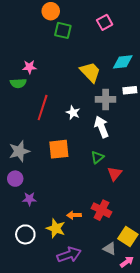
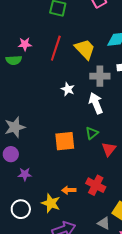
red line: (43, 108) -> (56, 48), moved
orange square: (59, 149) -> (65, 141), moved

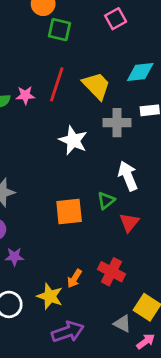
pink star: (25, 44) -> (25, 95), moved
white star: (68, 89) -> (73, 140), size x1.5
white arrow: (96, 103) -> (128, 176), moved
orange arrow: (69, 190) -> (75, 278), turned -56

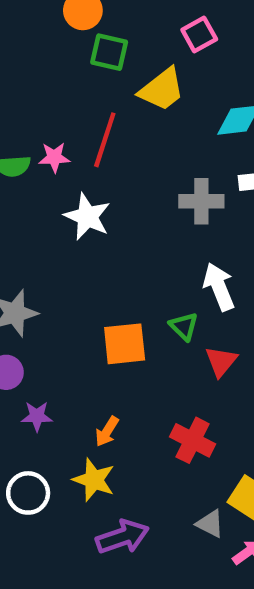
yellow trapezoid: (96, 86) -> (162, 89), moved, turned 96
white star: (73, 140) -> (87, 217), moved
green triangle: (106, 201) -> (184, 326), turned -36
orange arrow: (75, 278) -> (107, 432), moved

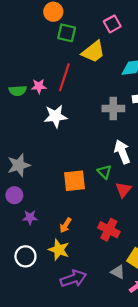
white star: (87, 217) -> (56, 116), turned -30

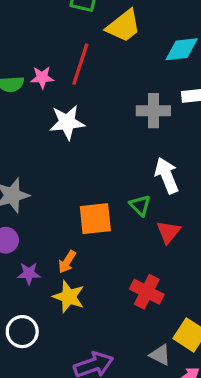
orange arrow: (66, 225) -> (67, 262), moved
yellow star: (59, 250) -> (69, 297), moved

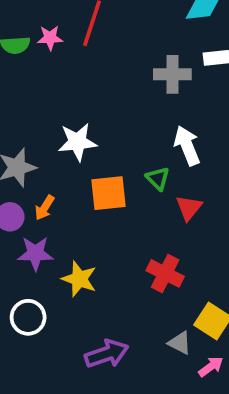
white star: (67, 122) -> (77, 142), moved
orange arrow: (67, 262) -> (45, 208), moved
purple star: (29, 273) -> (35, 253), size x1.4

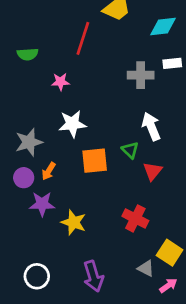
pink star: (50, 38) -> (60, 82), moved
white circle: (28, 317) -> (37, 276), moved
purple arrow: (107, 354) -> (93, 276), turned 92

